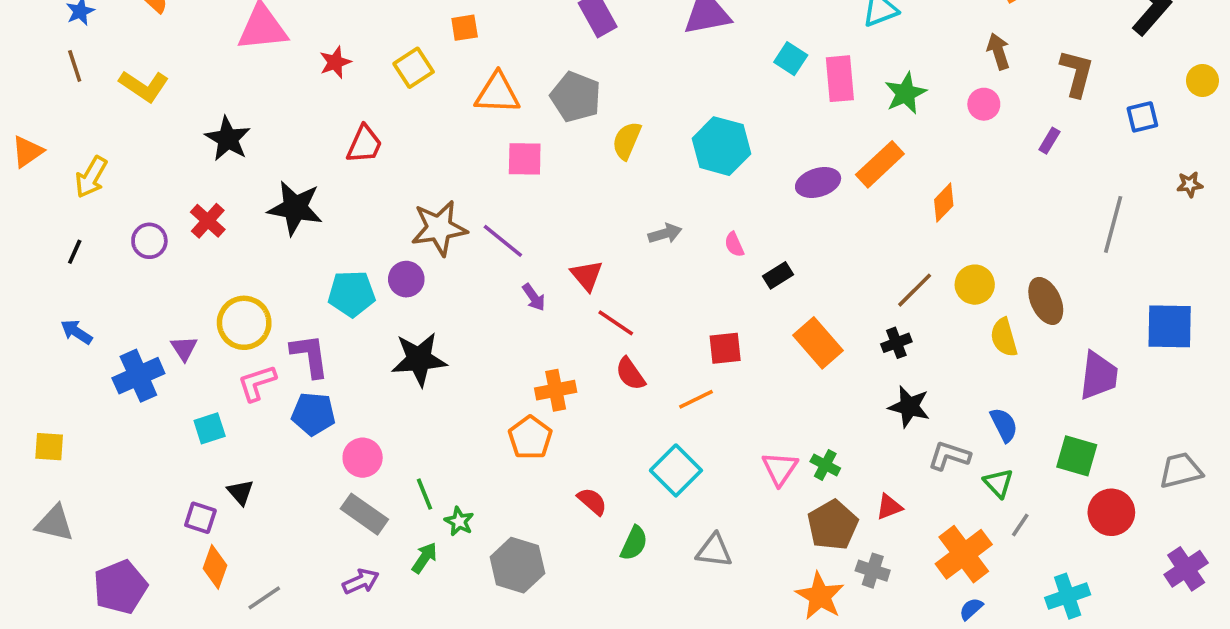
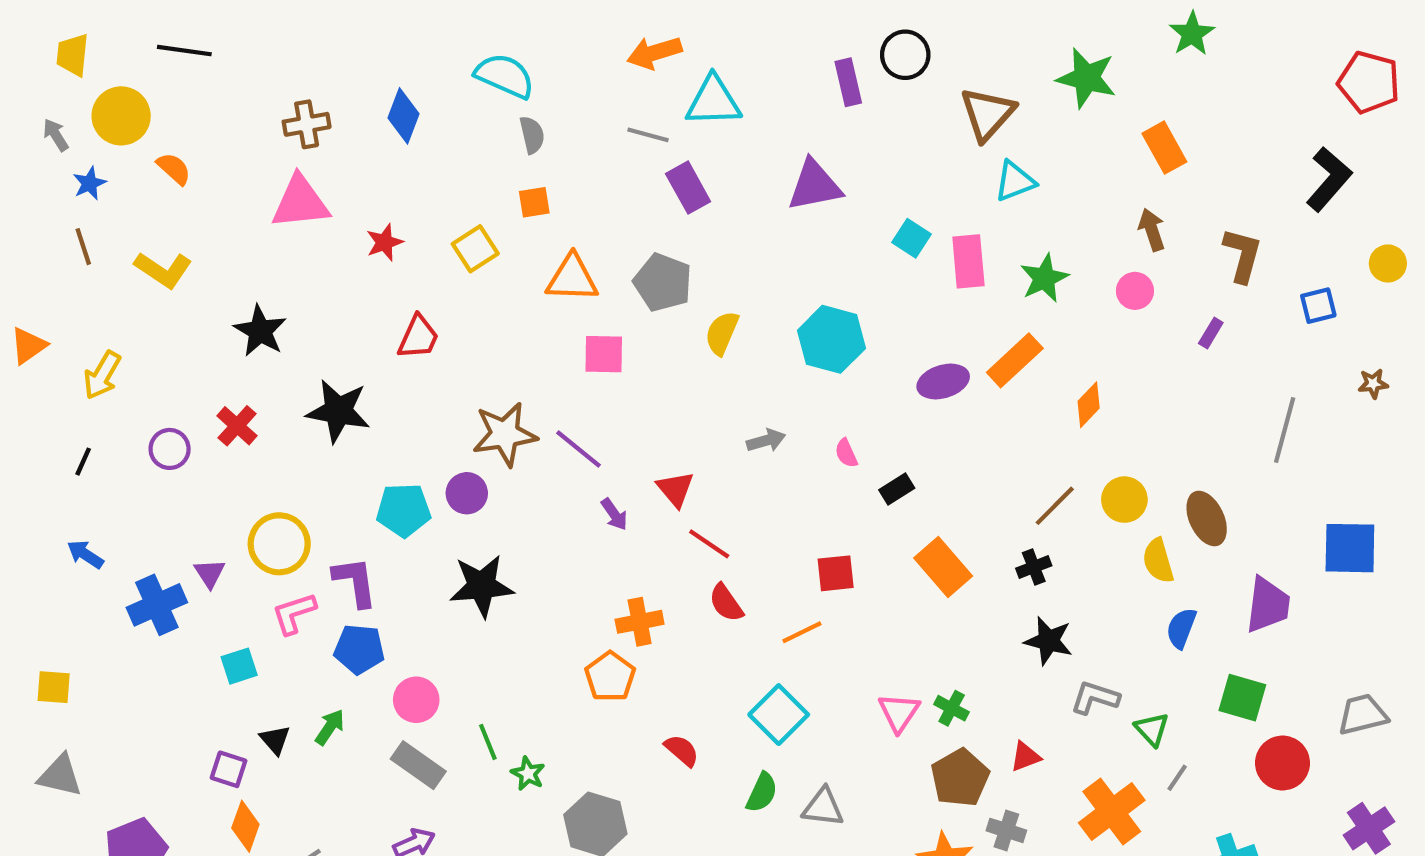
blue semicircle: (1004, 425) -> (1181, 628), moved, turned -132
green semicircle: (634, 543) -> (762, 793), moved
green arrow: (425, 558) -> (330, 727), moved

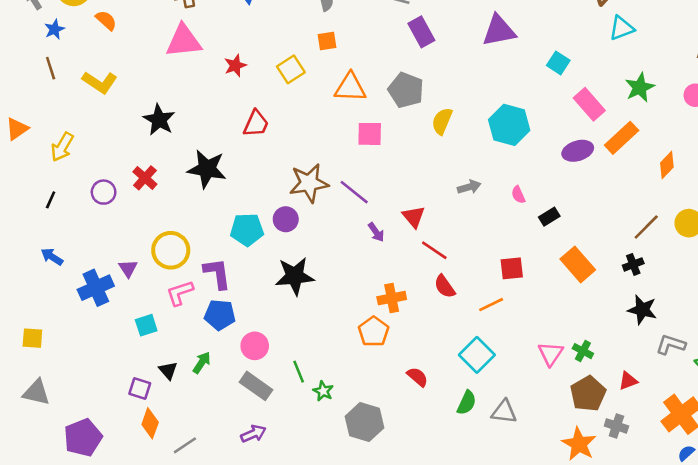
pink rectangle: (968, 261) -> (589, 104), moved, turned -36

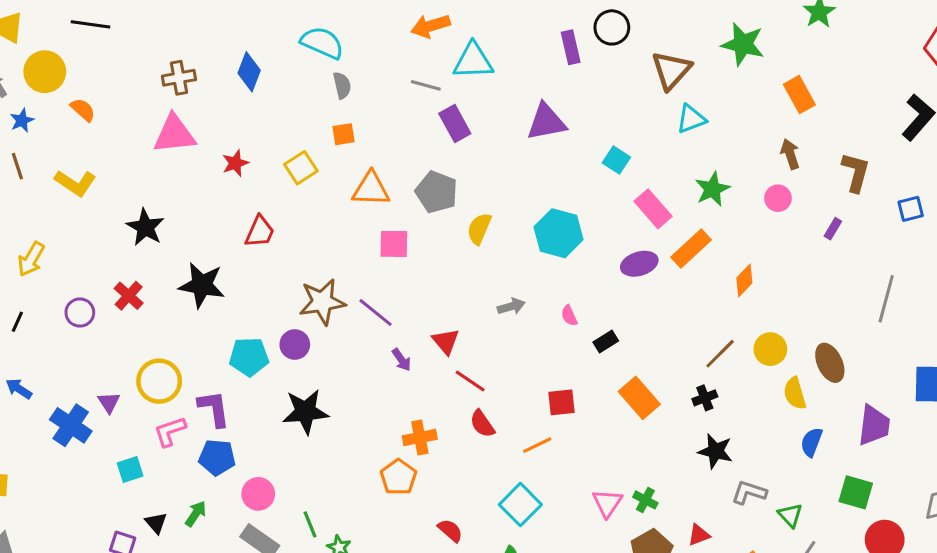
blue cross: (96, 288) -> (71, 425), turned -32

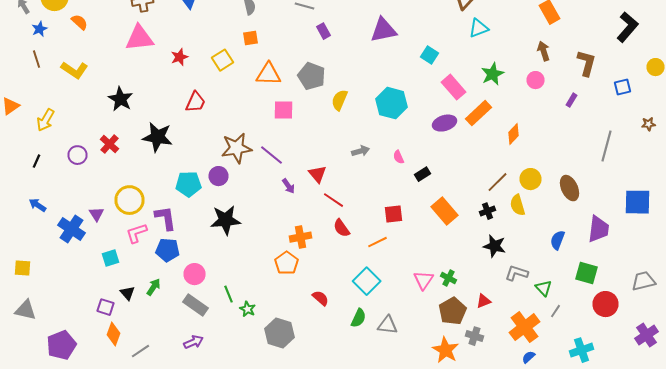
purple rectangle: (455, 123) -> (324, 31), size x0.7
yellow semicircle: (795, 393) -> (518, 205), moved

